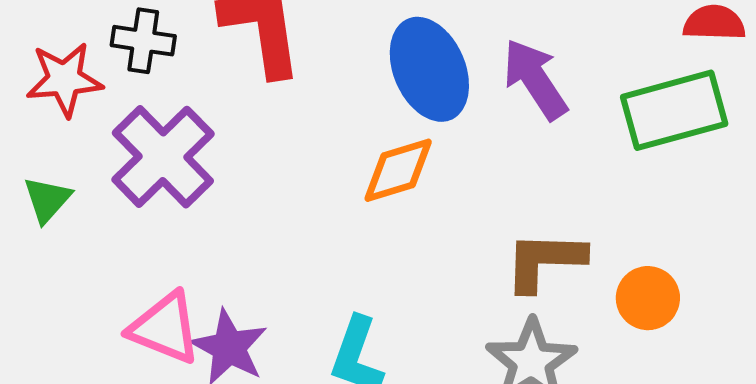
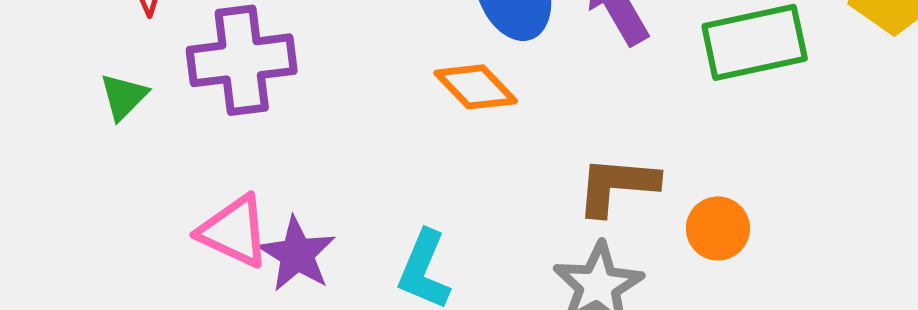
purple cross: (163, 157) -> (242, 60), turned 34
orange diamond: (398, 170) -> (476, 87), turned 60

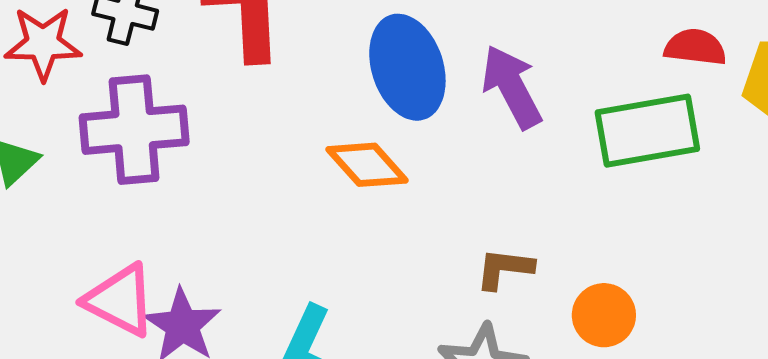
brown L-shape: (617, 186) -> (504, 269), size x0.7

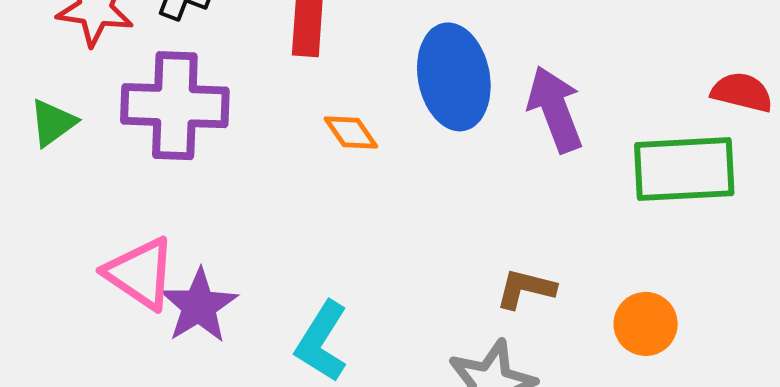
orange diamond: (367, 165) -> (351, 132), moved, size x0.7
orange circle: (604, 315) -> (646, 324), moved

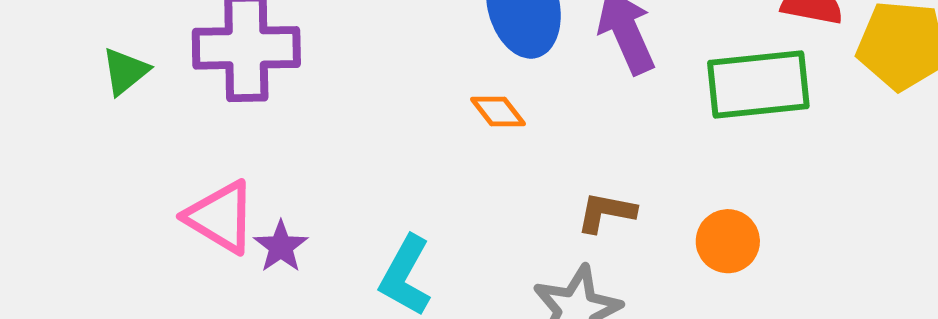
orange diamond: (351, 132) -> (498, 111), moved
purple star: (199, 306) -> (281, 247), size x0.7

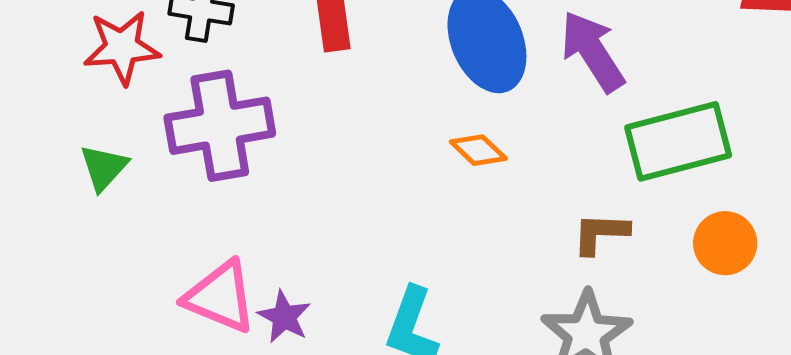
green rectangle: (758, 85) -> (678, 141), moved

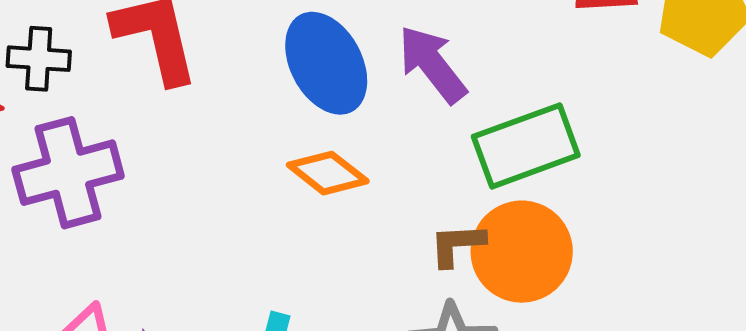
orange diamond: (478, 150) -> (328, 173), size x1.4
orange circle: (725, 243) -> (522, 252), moved, size x1.6

